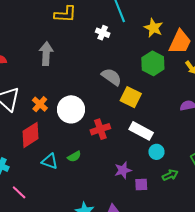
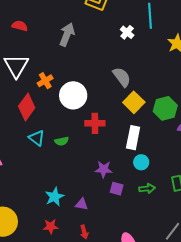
green hexagon: (153, 63) -> (165, 108), moved
white rectangle: (141, 131) -> (133, 138), turned 55
red diamond: (30, 135) -> (27, 107), turned -40

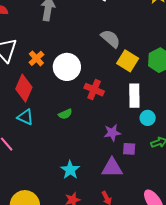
red cross: (95, 123) -> (94, 90), turned 36
cyan triangle: (37, 138) -> (25, 117), moved
purple triangle: (82, 204) -> (112, 168), moved, size x1.6

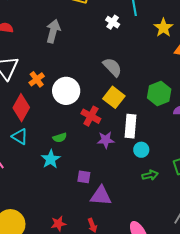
yellow square: (128, 61) -> (114, 97), moved
purple star: (112, 133) -> (106, 140), moved
purple square: (129, 149) -> (84, 177), moved
cyan star: (70, 170) -> (51, 159), moved

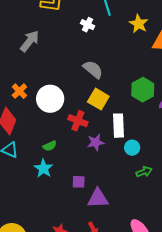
gray arrow: (53, 31) -> (30, 41), turned 30

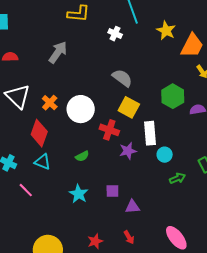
cyan star: (43, 168) -> (79, 194), moved
purple triangle: (98, 198) -> (132, 207), size x0.7

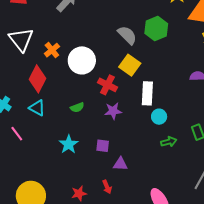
green hexagon: (173, 96) -> (156, 29), moved
purple star: (128, 151) -> (113, 111), moved
red arrow: (129, 237) -> (107, 187), moved

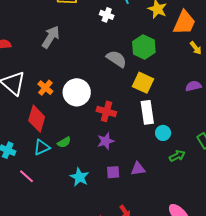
yellow square: (130, 65) -> (143, 83), moved
green semicircle: (77, 107) -> (64, 142), moved
cyan triangle: (37, 108) -> (42, 147), turned -42
purple star: (113, 111) -> (106, 141), moved
purple triangle: (120, 164) -> (138, 169), moved

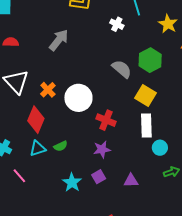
purple square: (113, 172) -> (99, 177), moved, turned -32

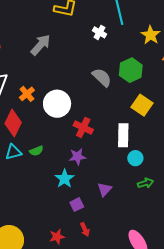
yellow square: (145, 95) -> (142, 105), moved
purple square: (99, 177) -> (77, 205), moved
purple triangle: (131, 181) -> (105, 189), turned -49
cyan star: (72, 182) -> (65, 179), moved

